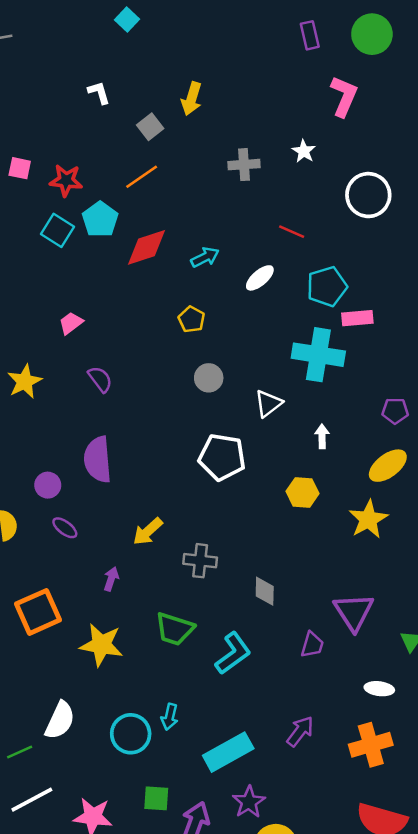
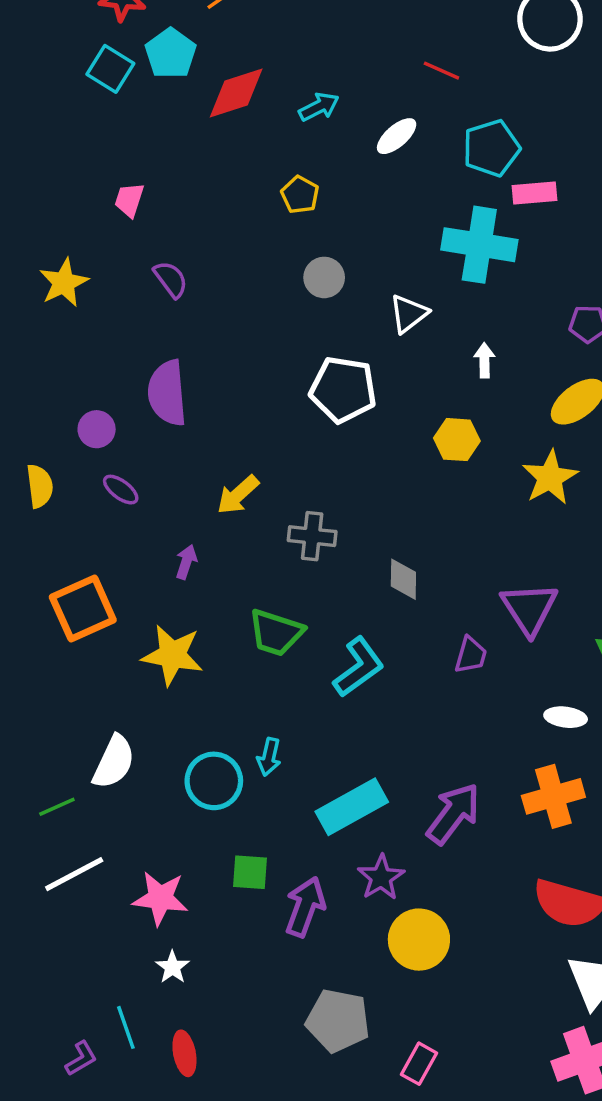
pink trapezoid: (71, 323) -> (129, 200), turned -35
purple arrow: (300, 731) -> (453, 814), moved, size x1.4

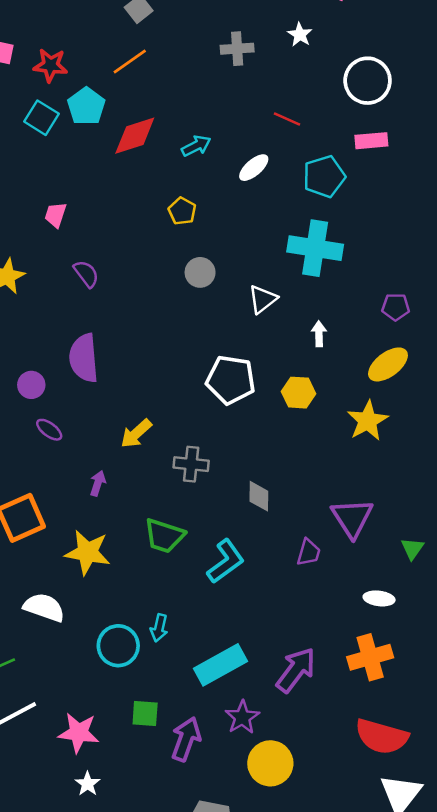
pink rectangle: (534, 193) -> (371, 141), moved
white pentagon: (343, 390) -> (231, 380), moved
white semicircle: (114, 762) -> (44, 607), moved, turned -96

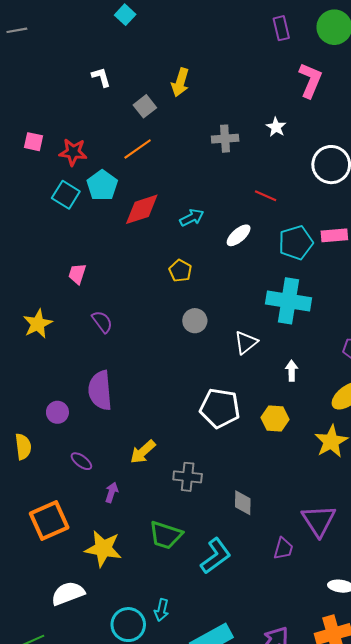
pink rectangle: (371, 141) -> (334, 235), moved
purple ellipse: (49, 430) -> (81, 461), moved
white semicircle: (44, 607) -> (68, 593), turned -40

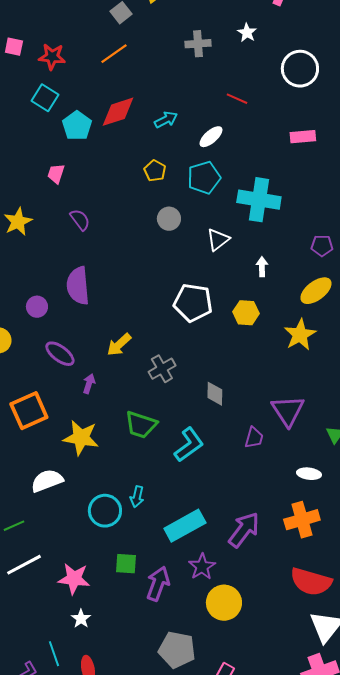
cyan pentagon: (102, 185) -> (77, 126), moved
cyan pentagon: (296, 243) -> (204, 178), moved
purple ellipse: (81, 461) -> (60, 354), size x1.4
gray cross: (188, 477) -> (162, 369), turned -36

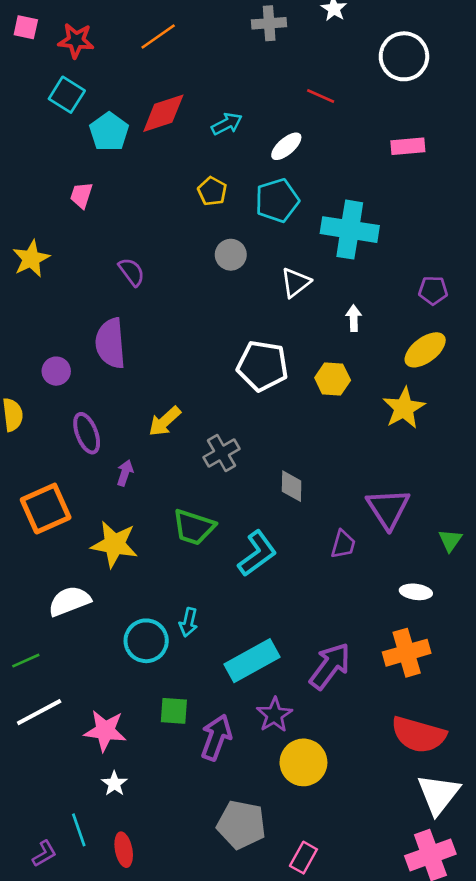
purple semicircle: (80, 220) -> (132, 272), moved
purple ellipse: (60, 354) -> (87, 433), turned 32

